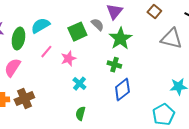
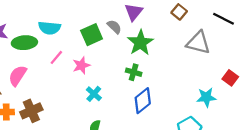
cyan semicircle: (40, 26) -> (49, 28), turned -144
green ellipse: (18, 39) -> (24, 43), turned 75

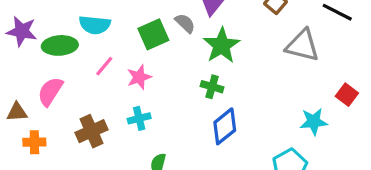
cyan cross: (94, 94) -> (139, 118), moved, turned 35
brown cross: (31, 111) -> (92, 131), moved

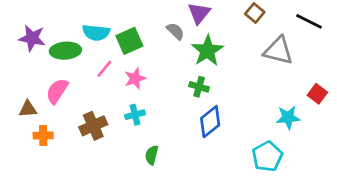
green square: (153, 34) -> (129, 41), moved

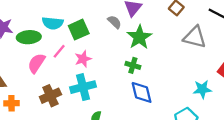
pink semicircle: (57, 91) -> (36, 63), moved
cyan cross: (135, 115) -> (83, 87), size x1.6
blue diamond: (210, 122) -> (142, 92), turned -65

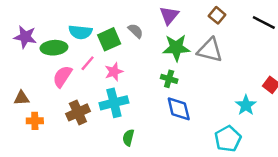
gray semicircle: (114, 22) -> (136, 31), moved
green star: (139, 37) -> (176, 48), turned 30
gray triangle: (195, 37) -> (210, 50), moved
cyan star: (202, 89) -> (246, 105), turned -30

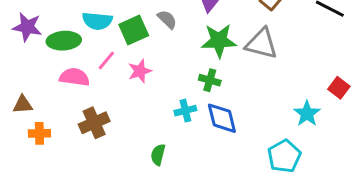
pink semicircle: (62, 76) -> (74, 77), turned 65
cyan cross: (114, 103) -> (185, 111), moved, size x0.6

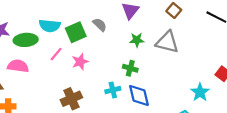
green star: (219, 41) -> (137, 40), size x0.6
pink semicircle: (74, 77) -> (18, 66), moved
brown cross: (94, 123) -> (71, 99), moved

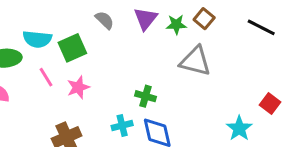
gray semicircle: (100, 25) -> (105, 20), moved
green star: (137, 40) -> (176, 24), moved
pink line: (56, 54) -> (46, 77), turned -72

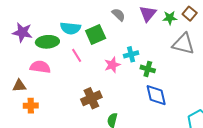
pink star: (78, 87) -> (112, 65), moved
cyan cross: (122, 125) -> (131, 54), moved

